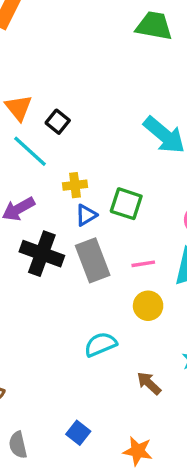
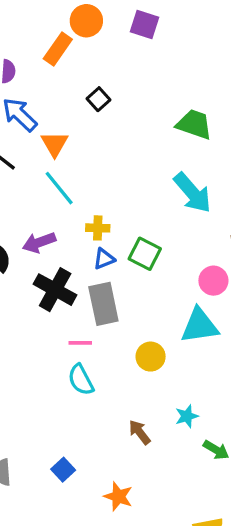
green trapezoid: (154, 26) -> (194, 124), moved
black square: (58, 122) -> (99, 99), moved
pink line: (143, 264) -> (80, 343), moved
cyan semicircle: (100, 344) -> (81, 380), moved, turned -104

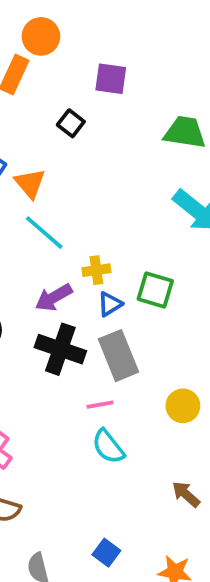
purple square: (144, 25) -> (111, 79), moved
purple arrow: (39, 242) -> (54, 298), moved

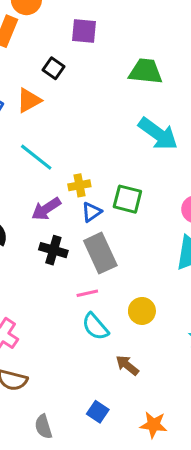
orange triangle: (30, 183) -> (29, 100), moved, turned 44
black cross: (60, 349) -> (53, 250), size x0.7
yellow circle: (183, 406) -> (142, 311), moved
brown arrow: (186, 494) -> (127, 365), moved

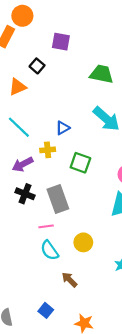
blue triangle: (91, 212) -> (63, 128), moved

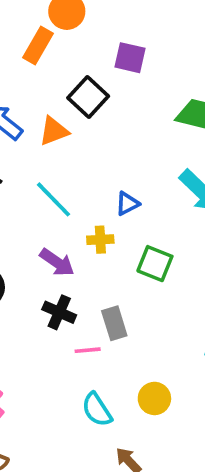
black square: (37, 66) -> (88, 97), size x1.5
purple arrow: (23, 164) -> (57, 262), turned -120
gray rectangle: (58, 199) -> (114, 323), size x0.7
pink line: (46, 226) -> (88, 350), moved

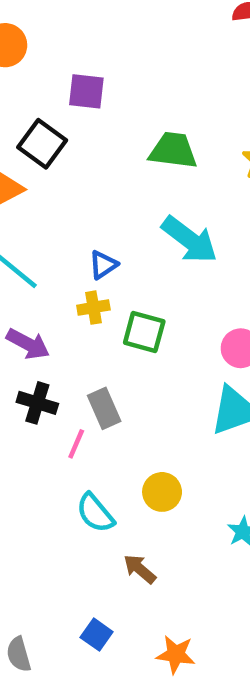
yellow cross: (100, 240) -> (93, 308), moved
pink line: (88, 350) -> (76, 444), turned -55

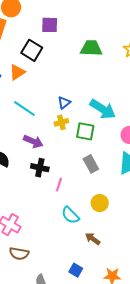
cyan arrow: (190, 240) -> (103, 109), moved
gray rectangle: (104, 408) -> (91, 164), moved

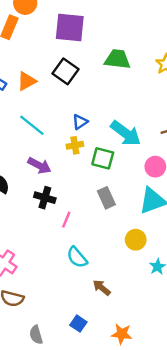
purple square: (50, 25) -> (70, 28), size x1.5
black square: (32, 50) -> (65, 71), moved
yellow circle: (100, 203) -> (136, 240), moved

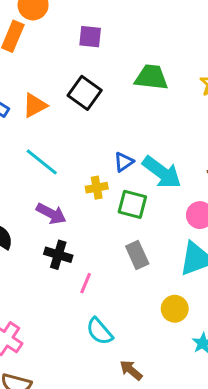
purple square: (70, 28) -> (90, 37), size x0.6
blue triangle: (80, 122) -> (124, 162), moved

